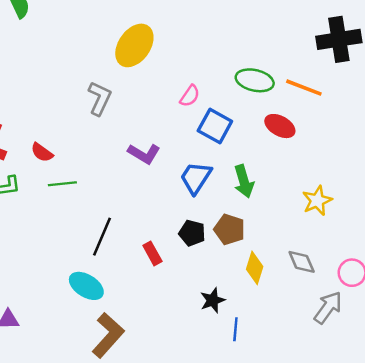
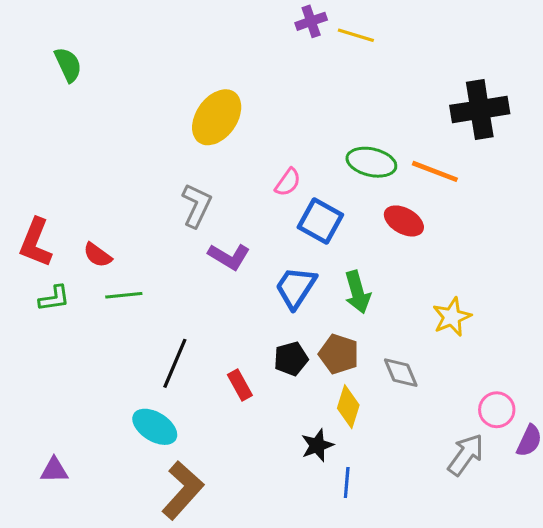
gray L-shape: (100, 98) -> (197, 205), moved
black pentagon: (192, 233) -> (291, 359), turned -30
gray diamond: (302, 262) -> (401, 373), moved
yellow diamond: (255, 268) -> (348, 407), moved

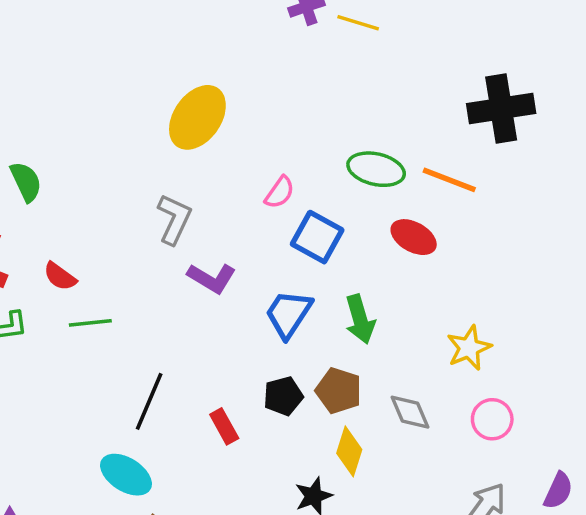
green semicircle: (68, 65) -> (26, 182), moved
pink circle: (497, 410) -> (492, 419), moved

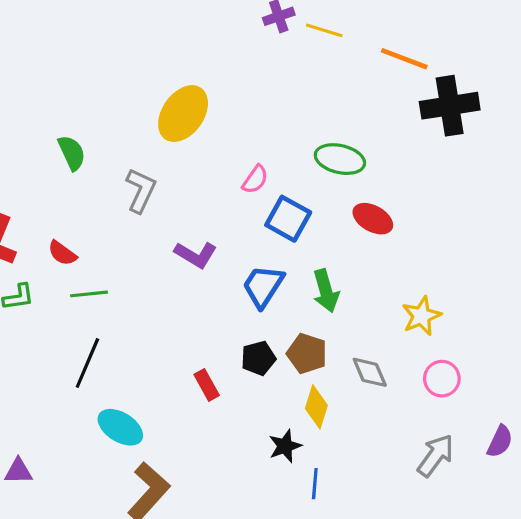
orange line: (449, 180) -> (404, 59), moved
green semicircle: (26, 182) -> (72, 153), moved
gray L-shape: (174, 219) -> (141, 190), moved
black line: (149, 401) -> (87, 363), moved

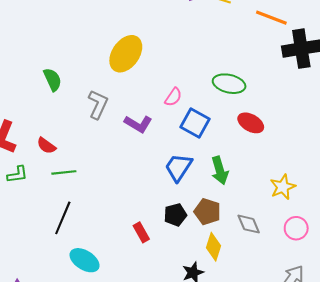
purple L-shape: (196, 255) -> (138, 124), moved

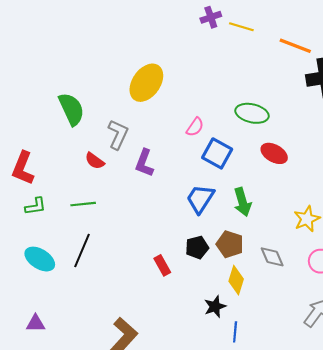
green semicircle: (53, 80) -> (71, 109), size x1.4
purple L-shape: (138, 124) -> (144, 163), moved, turned 80
red semicircle: (46, 146) -> (95, 161), moved
cyan ellipse: (85, 260) -> (40, 259), moved

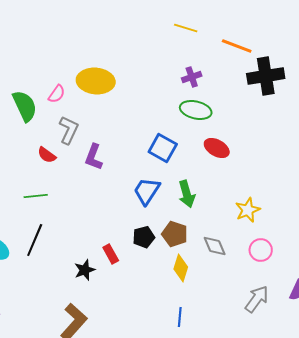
purple cross: (211, 17) -> (192, 77), moved
yellow ellipse: (146, 83) -> (96, 81), turned 60
pink semicircle: (195, 127) -> (57, 94), moved
black star: (215, 307) -> (85, 270), moved

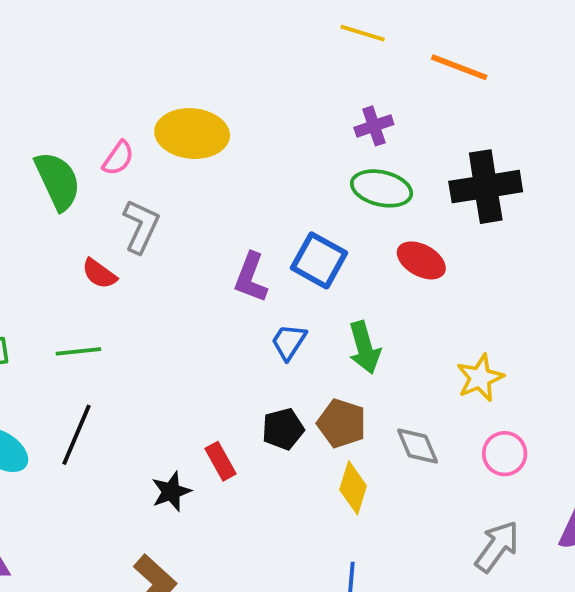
black cross: (266, 76) -> (486, 187), moved
purple L-shape: (94, 157) -> (251, 277), moved
blue trapezoid: (147, 191) -> (289, 342), size x0.7

